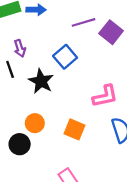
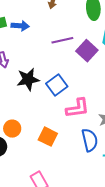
blue square: (65, 57) -> (57, 85), moved
black star: (41, 81) -> (28, 79), moved, turned 30

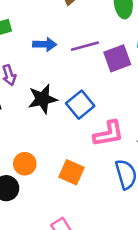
blue arrow: (20, 26) -> (45, 44), moved
purple square: (87, 51) -> (117, 58), turned 30

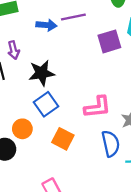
purple line: (85, 46) -> (73, 17), moved
blue square: (80, 105) -> (46, 104), moved

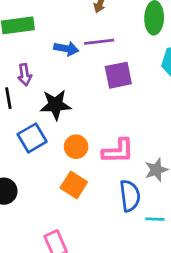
purple square: (109, 41) -> (118, 75), moved
blue square: (46, 104) -> (32, 138), moved
orange circle: (22, 129) -> (76, 147), moved

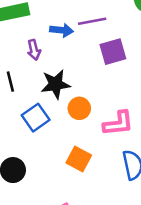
purple arrow: (25, 75) -> (34, 50), moved
orange circle: (76, 147) -> (79, 108), moved

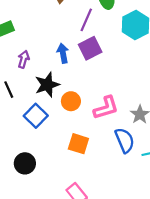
purple line: (92, 21) -> (86, 20), moved, turned -45
blue arrow: (61, 30) -> (63, 53), moved, turned -96
purple arrow: (34, 50) -> (24, 59), turned -140

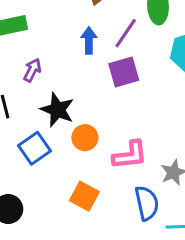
blue arrow: (63, 53) -> (89, 40), moved
black star: (47, 85) -> (57, 110), turned 30

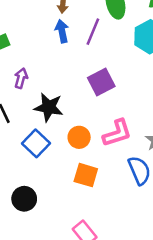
blue arrow: (89, 40) -> (62, 31), moved
purple square: (124, 72) -> (101, 82), moved
orange circle: (85, 138) -> (79, 137), moved

